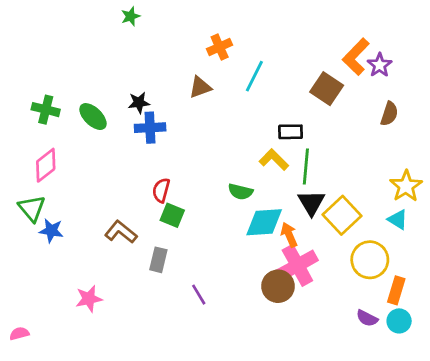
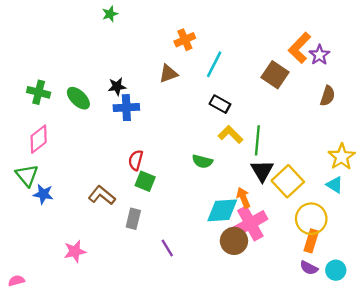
black rectangle: (291, 132) -> (220, 104), moved, turned 30
cyan diamond: (264, 222) -> (222, 210), moved
orange rectangle: (396, 290) -> (311, 241), moved

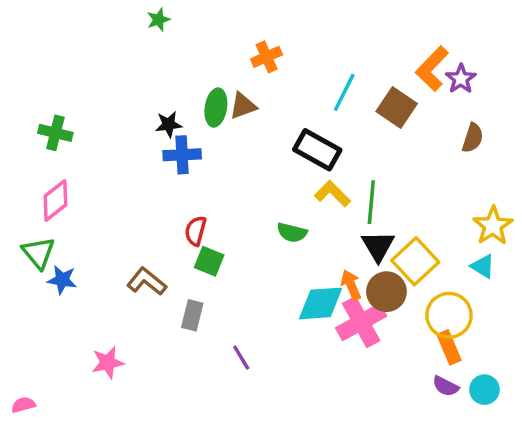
cyan line: (214, 64) -> (344, 92), moved
green ellipse: (78, 98) -> (216, 108), moved, turned 55
black rectangle: (220, 104) -> (317, 150), size x1.5
brown circle: (234, 241) -> (386, 292), moved
orange rectangle: (311, 241) -> (449, 347), turned -40

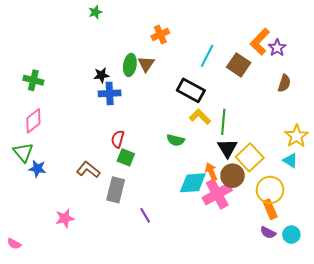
brown triangle: (243, 106) -> (146, 64), turned -36
gray rectangle: (192, 315) -> (116, 190), size x1.4
pink semicircle: (23, 405) -> (14, 244), turned -136

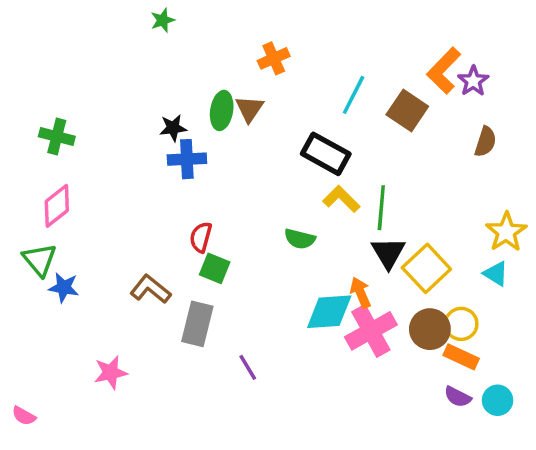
brown circle: (232, 176) -> (430, 329), moved
yellow circle: (270, 190) -> (461, 324), size x0.7
orange rectangle: (270, 209) -> (461, 357), turned -42

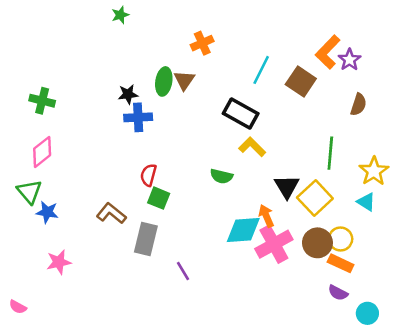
green line: (381, 208) -> (330, 153), moved
pink star: (111, 373) -> (59, 262), moved
cyan circle: (498, 400) -> (367, 313), moved

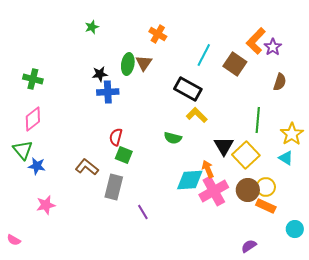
green star: (120, 15) -> (92, 27), moved
orange cross: (202, 43) -> (158, 34), turned -36
purple semicircle: (338, 293) -> (249, 246), moved, turned 119
cyan circle: (367, 313) -> (295, 229), moved

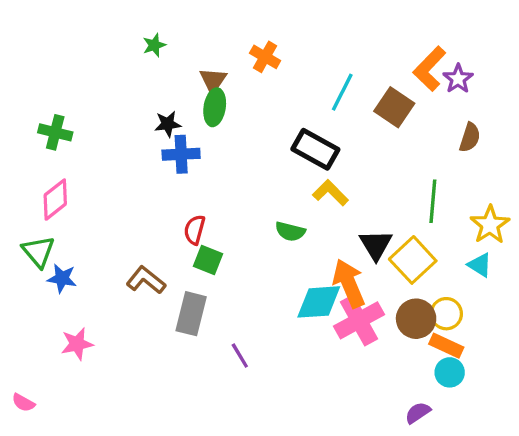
brown triangle: (144, 63) -> (213, 80), moved
orange arrow: (208, 169) -> (349, 283), size x1.6
cyan circle: (295, 229) -> (450, 372), moved

